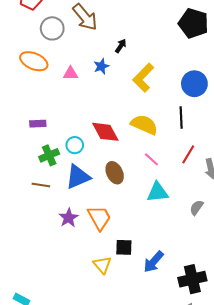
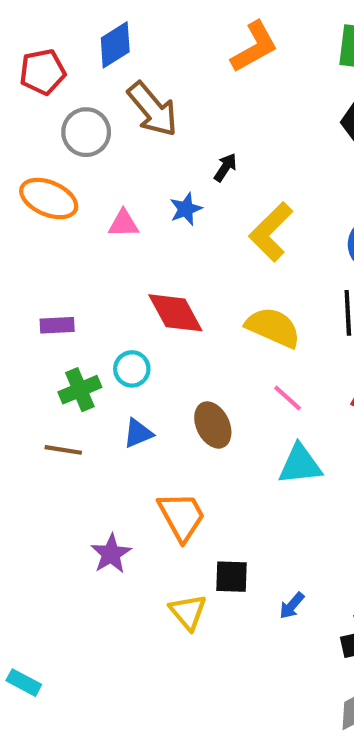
red diamond: (105, 132) -> (175, 313), moved
blue triangle: (78, 177) -> (138, 433), size x0.6
purple star: (69, 218) -> (111, 554), moved
blue arrow: (153, 262) -> (292, 606), size x0.6

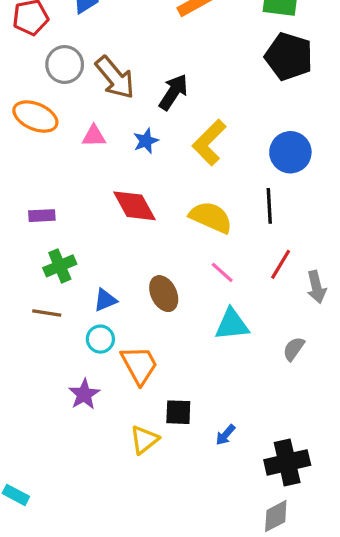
brown arrow: (153, 109) -> (115, 78), moved
black arrow: (225, 167) -> (173, 92), size x1.6
blue star: (186, 209) -> (146, 141), moved
cyan circle: (132, 369) -> (100, 339), moved
yellow triangle: (188, 612) -> (144, 440), turned 32

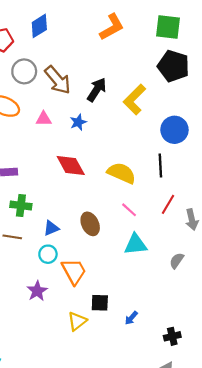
yellow L-shape: (209, 143) -> (134, 100), moved
green cross: (60, 266) -> (21, 205), turned 30
black cross: (287, 462) -> (172, 336), size x0.6

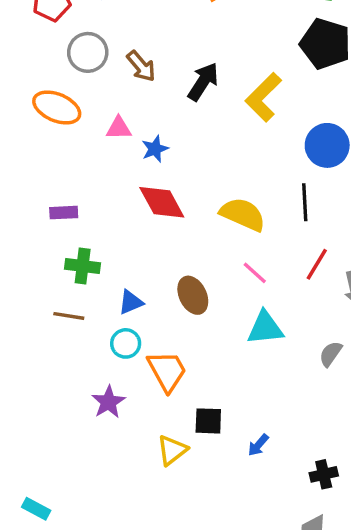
brown arrow: (58, 80) -> (141, 66), size x0.7
blue star: (78, 122) -> (155, 149), moved

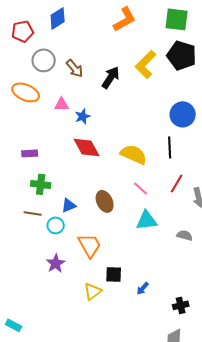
yellow L-shape: (263, 97) -> (146, 64), moved
cyan circle: (126, 343) -> (56, 225), moved
gray semicircle: (331, 354) -> (185, 235), turned 70

